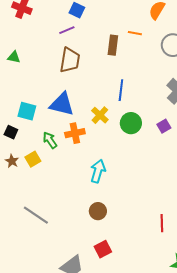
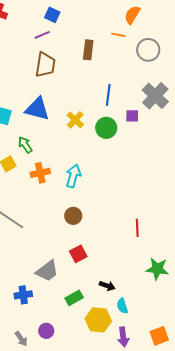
orange line: (135, 33) -> (118, 35), moved
blue line: (121, 90) -> (108, 95), moved
purple square: (164, 126) -> (132, 116), moved, turned 32
orange cross: (75, 133) -> (40, 173), moved

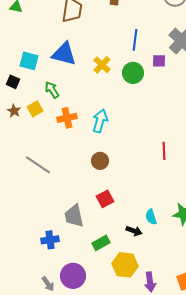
red line: (137, 228) -> (164, 151), moved
gray trapezoid: (47, 271) -> (74, 216), turned 115
cyan semicircle: (122, 306) -> (151, 217), moved
purple circle: (46, 331) -> (73, 276), size x1.6

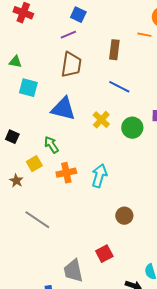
blue line: (135, 40) -> (119, 87), moved, turned -70
cyan square: (29, 61) -> (28, 88), moved
brown star: (14, 111) -> (16, 181), moved
brown circle: (100, 161) -> (124, 216), moved

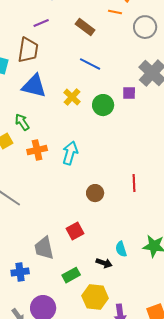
purple line: (68, 35) -> (41, 23), moved
brown rectangle: (114, 50) -> (85, 27), turned -60
brown trapezoid: (71, 65) -> (28, 50), moved

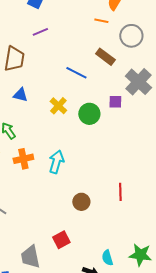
purple line: (41, 23) -> (40, 32), moved
brown rectangle: (85, 27) -> (105, 57), moved
blue triangle: (34, 86) -> (20, 95), size x0.6

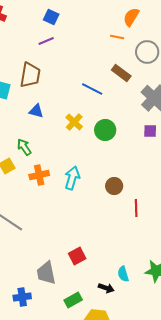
purple line: (40, 32) -> (46, 41), moved
purple square: (115, 102) -> (150, 131), moved
brown circle: (81, 202) -> (114, 186), moved

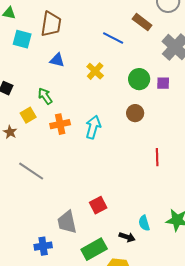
green circle: (105, 130) -> (139, 79), moved
purple square: (150, 131) -> (163, 83), moved
brown circle: (114, 186) -> (135, 113), moved
green rectangle: (73, 300) -> (94, 249), size x1.4

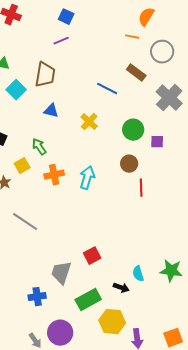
cyan square: (22, 39) -> (16, 90), turned 30
purple square: (163, 83) -> (157, 142), moved
red line: (157, 157) -> (141, 188), moved
gray trapezoid: (67, 222) -> (61, 273), turned 30

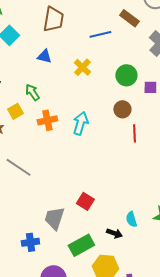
brown trapezoid: (45, 75) -> (53, 19), moved
blue line: (107, 89) -> (100, 34), turned -40
red square: (92, 256) -> (85, 201), turned -30

